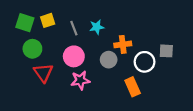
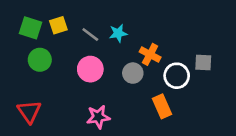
gray line: (74, 28) -> (90, 35), turned -32
orange cross: (123, 44) -> (150, 54), turned 35
red triangle: (43, 73) -> (29, 112), moved
pink star: (80, 80) -> (98, 117), moved

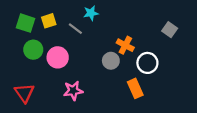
cyan star: (118, 33) -> (91, 13), moved
gray square: (203, 62) -> (170, 30), moved, turned 32
pink circle: (90, 69) -> (58, 57), moved
pink star: (98, 117) -> (73, 91), moved

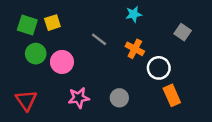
cyan star: (91, 13) -> (134, 14), moved
gray line: (75, 29) -> (99, 39), moved
gray circle: (111, 61) -> (119, 98), moved
orange rectangle: (135, 88) -> (172, 95), moved

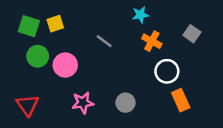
orange cross: (135, 49) -> (152, 41), moved

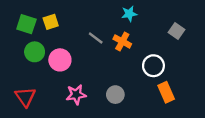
orange cross: (152, 41) -> (122, 41), moved

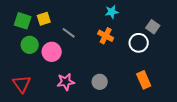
gray line: (96, 38) -> (69, 33), moved
white circle: (153, 66) -> (139, 43), moved

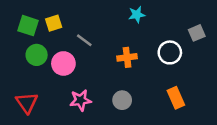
gray square: (153, 27) -> (197, 33), moved, turned 32
orange cross: (106, 36) -> (127, 57), moved, turned -35

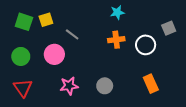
green circle: (37, 55) -> (21, 56), moved
orange cross: (127, 57) -> (116, 40), moved

